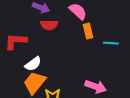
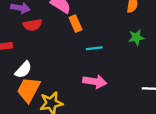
cyan line: (111, 43) -> (94, 48), moved

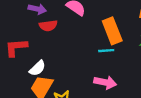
orange rectangle: (75, 24) -> (112, 31), moved, size x1.6

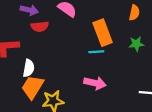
white semicircle: (37, 68) -> (29, 68), turned -36

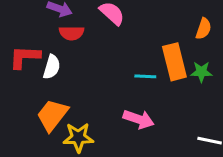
orange rectangle: (103, 33) -> (174, 62), moved
white semicircle: (29, 68) -> (52, 67), moved

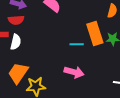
red semicircle: (72, 33) -> (16, 20), moved

